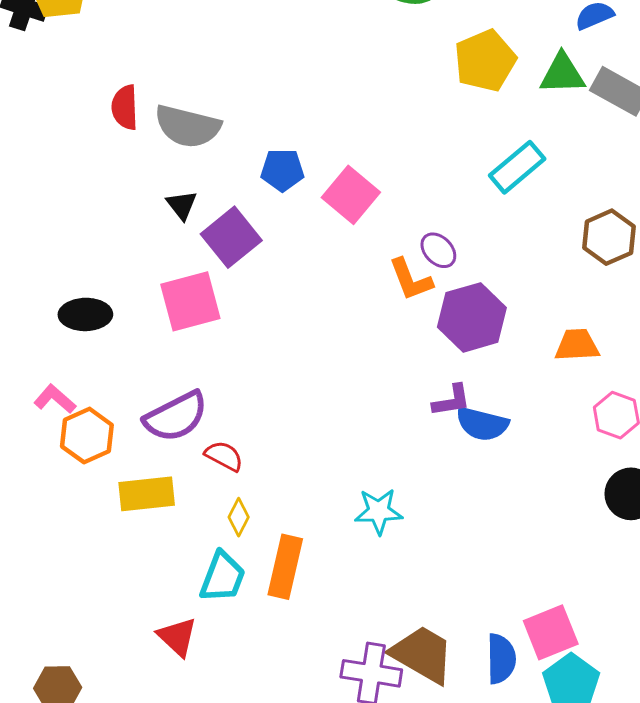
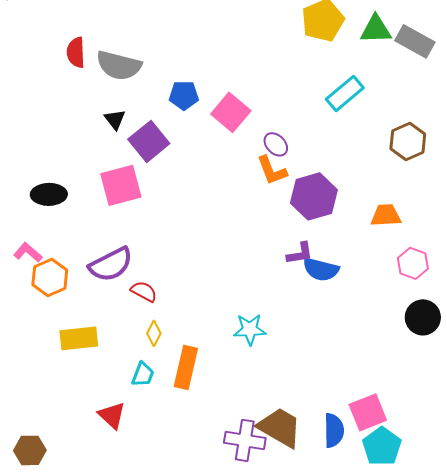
purple ellipse: (438, 250) -> (276, 144), moved
yellow rectangle: (147, 494) -> (79, 338), moved
cyan trapezoid: (223, 577) -> (143, 374), size x0.7

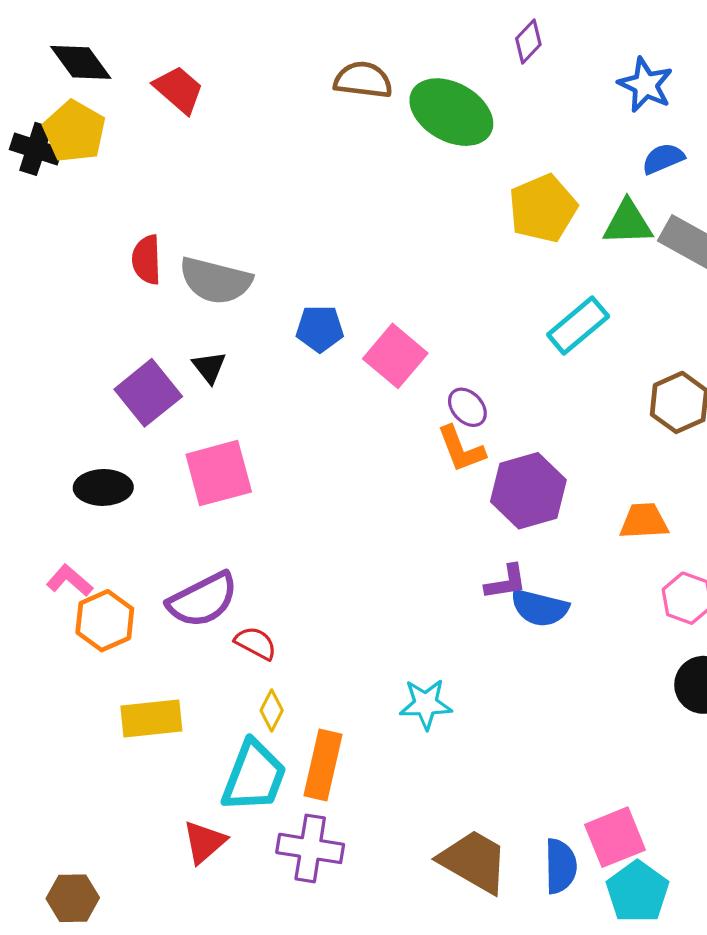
purple square: (149, 141) -> (148, 393), moved
cyan trapezoid: (143, 374) -> (254, 776), size x1.8
red triangle: (112, 415) -> (204, 842), turned 36
purple cross: (245, 440) -> (310, 848), moved

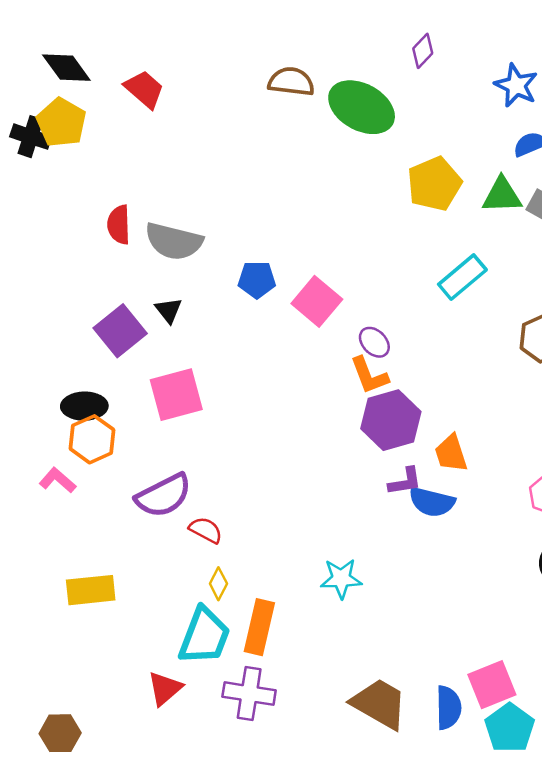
purple hexagon: (528, 491) -> (391, 420), moved
orange trapezoid: (644, 521) -> (451, 453), moved, turned -105
orange hexagon: (105, 621) -> (92, 439), moved
yellow rectangle: (151, 719) -> (91, 590), moved

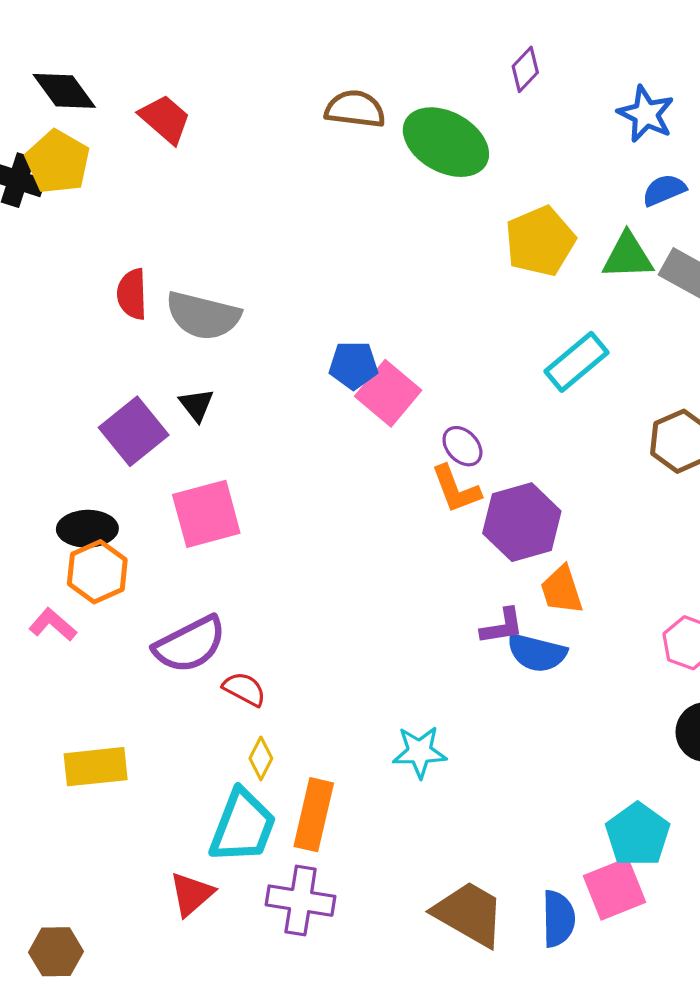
blue pentagon: (257, 280) -> (353, 365), moved
purple hexagon: (391, 420) -> (522, 522), moved
cyan pentagon: (510, 728) -> (638, 834), moved

